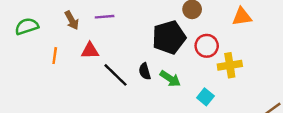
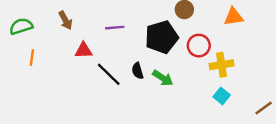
purple line: (105, 17) -> (115, 28), moved
orange line: (55, 56) -> (32, 58), moved
cyan square: (205, 97) -> (222, 96), moved

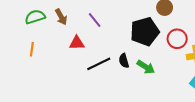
green semicircle: (21, 26) -> (35, 17), moved
purple line: (115, 28) -> (95, 20), moved, turned 56
black line: (109, 74) -> (99, 64), turned -70

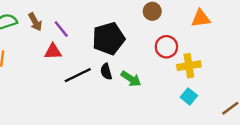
purple line: (95, 20) -> (61, 29), moved
black pentagon: (145, 31) -> (108, 38), moved

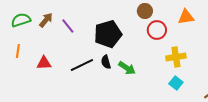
brown arrow: (35, 22) -> (46, 20), turned -112
red circle: (166, 47) -> (157, 30), moved
red triangle: (53, 51) -> (44, 63), moved

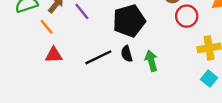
orange line: (18, 51) -> (47, 27), moved, turned -48
green arrow: (127, 68) -> (151, 61), turned -138

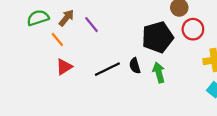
black pentagon: (129, 21) -> (158, 37), moved
red triangle: (54, 55) -> (64, 67), turned -30

